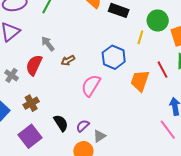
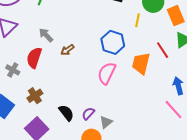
pink semicircle: (91, 86) -> (107, 73), moved

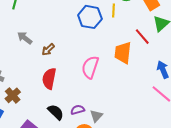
blue hexagon: (113, 42) -> (90, 17), moved
red semicircle: (34, 58) -> (49, 79), moved
brown cross: (35, 96) -> (13, 95), moved
purple semicircle: (88, 114) -> (78, 110), turned 40

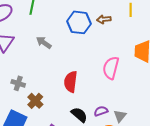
blue hexagon: (90, 17) -> (79, 22), moved
brown arrow: (48, 50) -> (104, 19), moved, turned 40

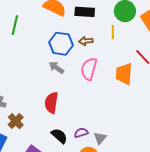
gray arrow: (44, 43) -> (56, 68), moved
pink semicircle: (111, 68) -> (89, 69), moved

